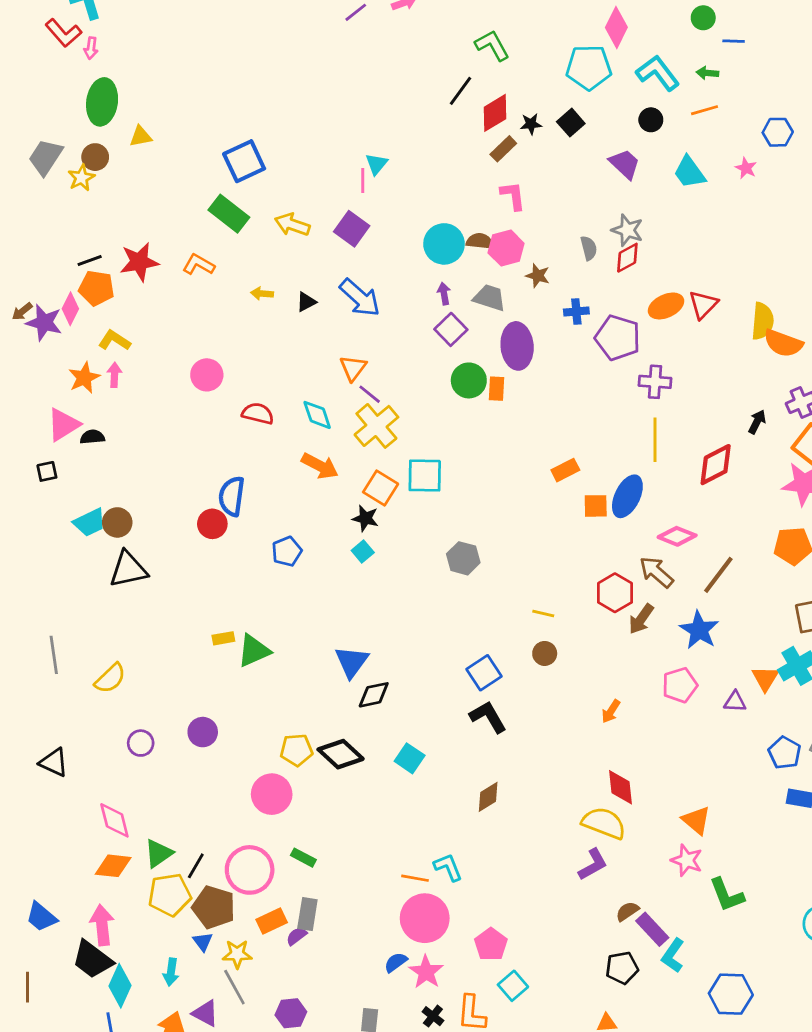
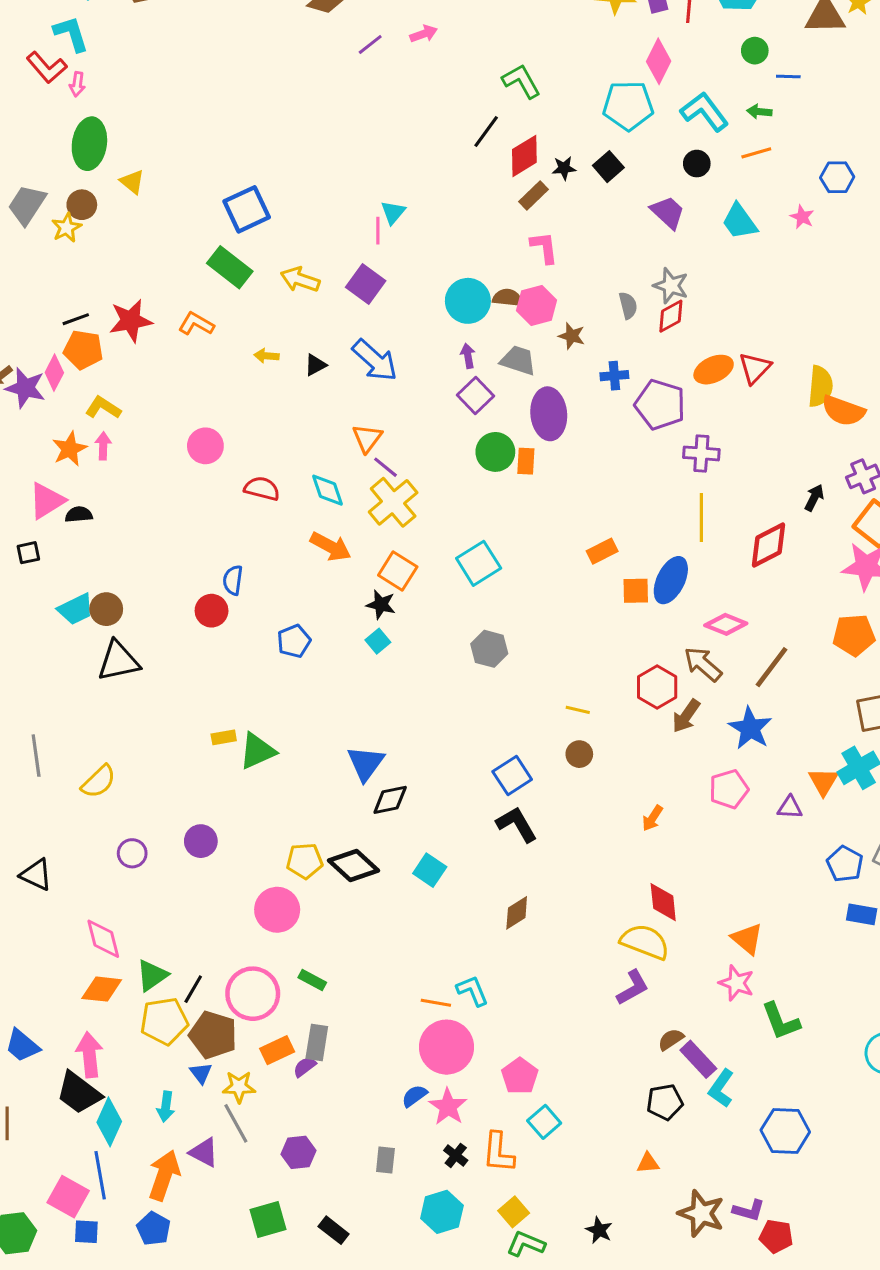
yellow triangle: (141, 136) -> (132, 182), turned 50
cyan square: (425, 476) -> (479, 563), moved, turned -33
blue semicircle: (232, 496) -> (233, 580), size x0.7

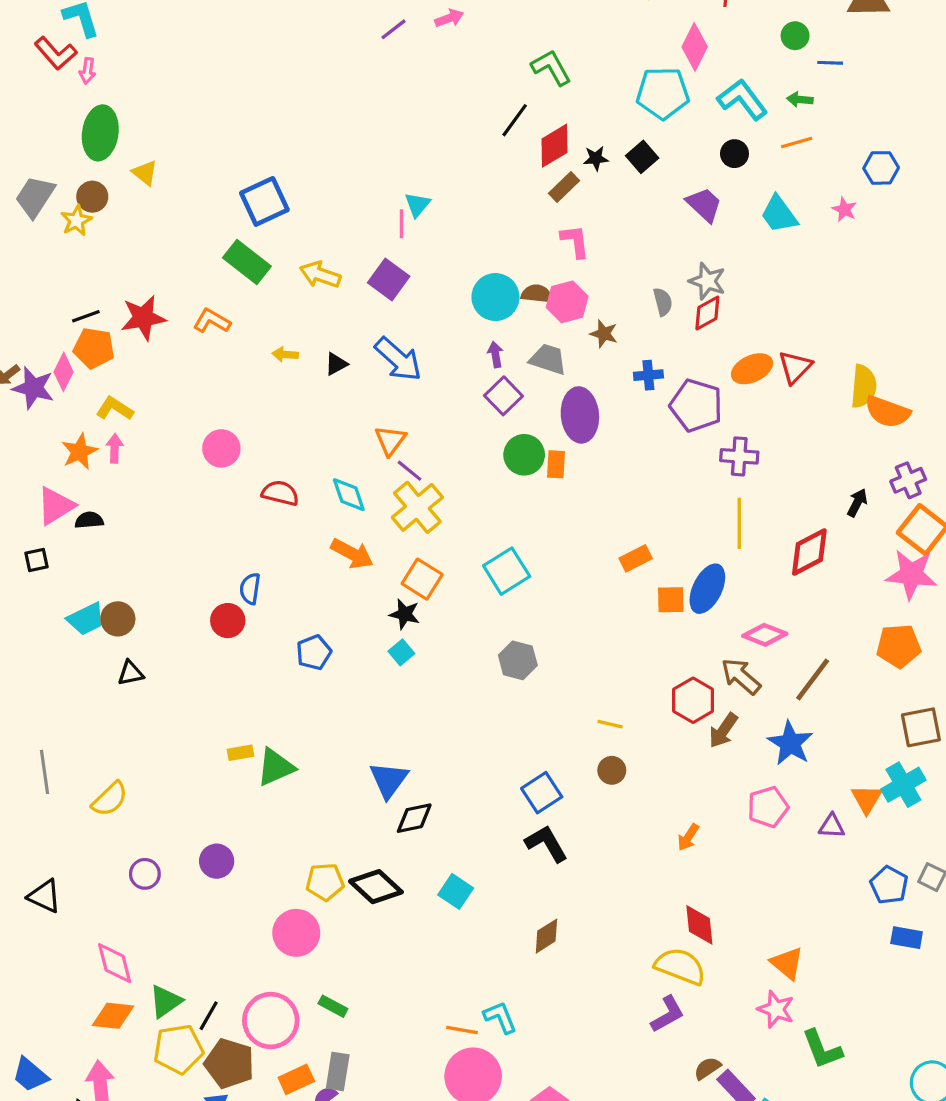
black triangle: (118, 661) -> (131, 673), size x0.6

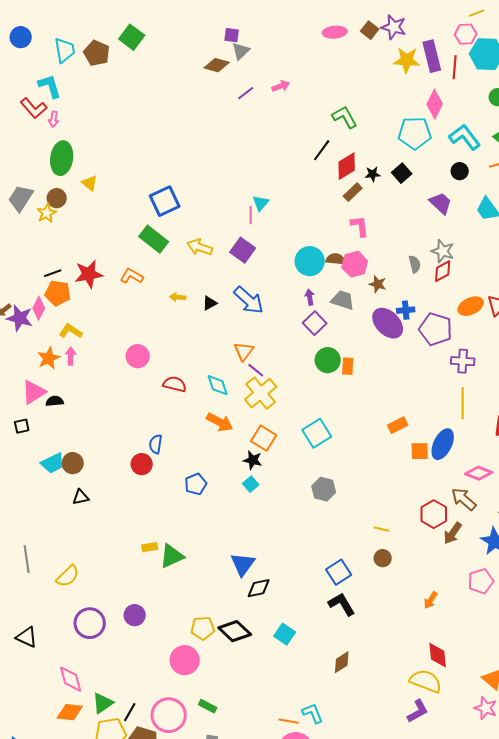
purple ellipse: (580, 415) -> (388, 323), moved, turned -40
purple circle: (145, 874) -> (90, 623), size x1.6

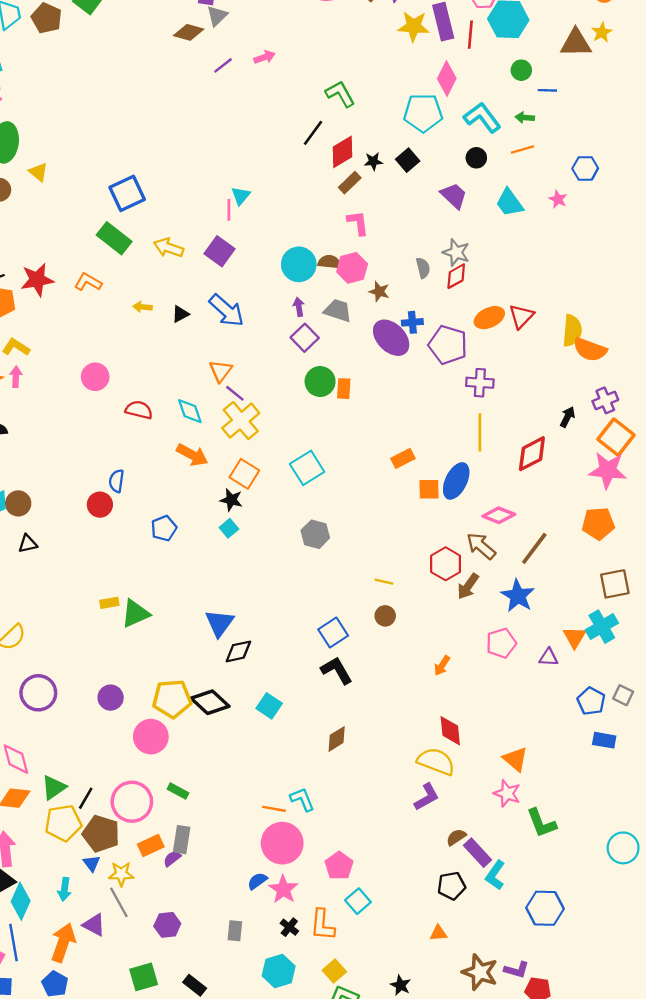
purple circle: (135, 615) -> (111, 698), moved
yellow pentagon: (203, 628) -> (172, 699), size x1.4

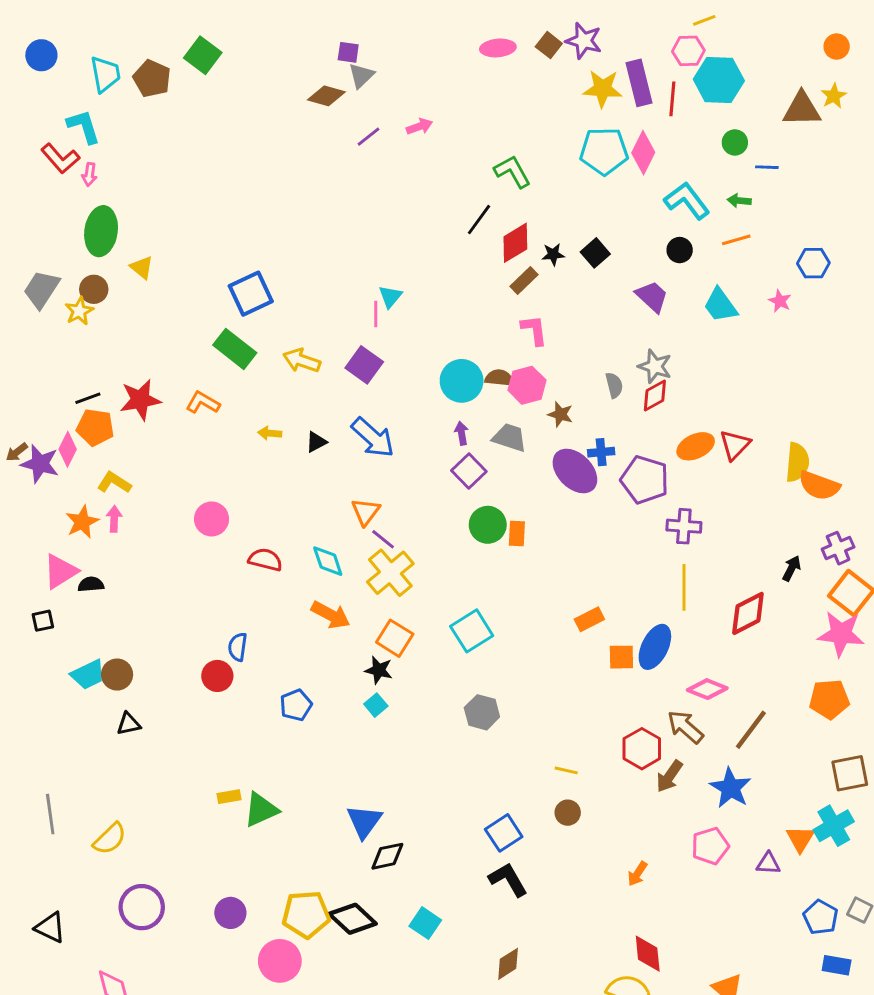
cyan pentagon: (423, 113) -> (604, 151), moved

